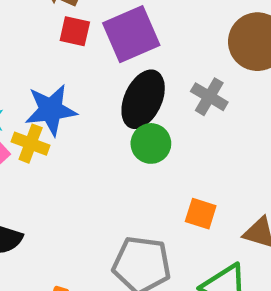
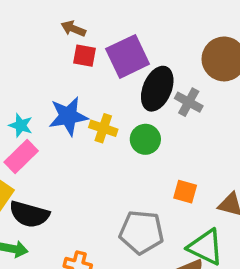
black ellipse: (143, 99) -> (157, 89), moved
yellow cross: (31, 144) -> (103, 128), moved

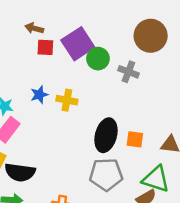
black ellipse: (157, 89) -> (106, 135), moved
blue star: (68, 116) -> (39, 95), size x0.6
green circle: (145, 139) -> (98, 59), moved

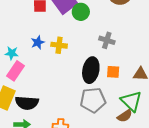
gray cross: (128, 72) -> (107, 40), moved
green triangle: (156, 179) -> (131, 101), turned 30

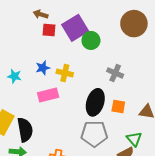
pink rectangle: (16, 71) -> (48, 95), moved, turned 36
green triangle: (131, 101) -> (134, 139), size x0.7
black semicircle: (27, 103) -> (25, 130), turned -110

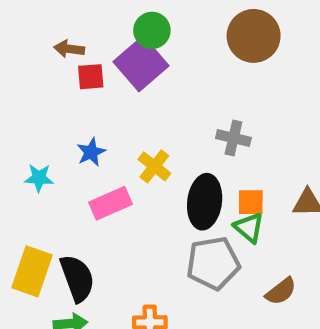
green circle: (91, 40) -> (152, 30), moved
yellow cross: (65, 73) -> (154, 166), moved, turned 35
green triangle: (134, 139) -> (249, 228), moved

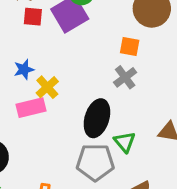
gray cross: (233, 138) -> (125, 77), turned 30
yellow cross: (154, 166) -> (47, 87), moved
orange square: (251, 202) -> (130, 47), moved

